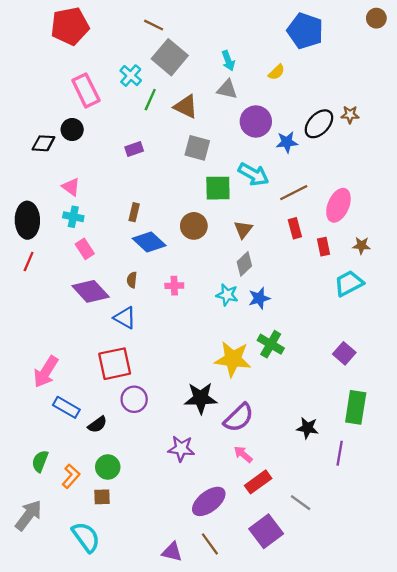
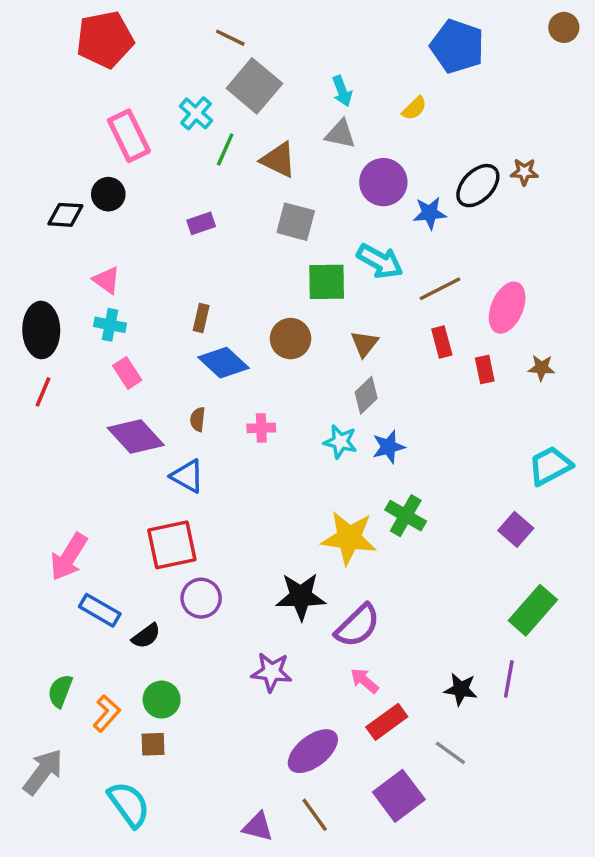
cyan trapezoid: (349, 283) -> (550, 466), moved
green rectangle: (356, 407) -> (533, 610), turned 32
black star: (307, 428) -> (461, 689), moved

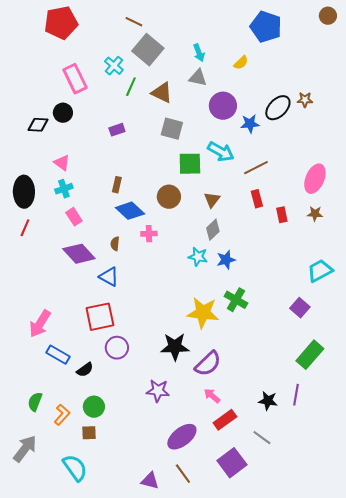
pink ellipse: (507, 308) -> (315, 179), moved
cyan cross: (110, 325) -> (64, 189), turned -30
pink cross: (261, 428) -> (149, 234), moved

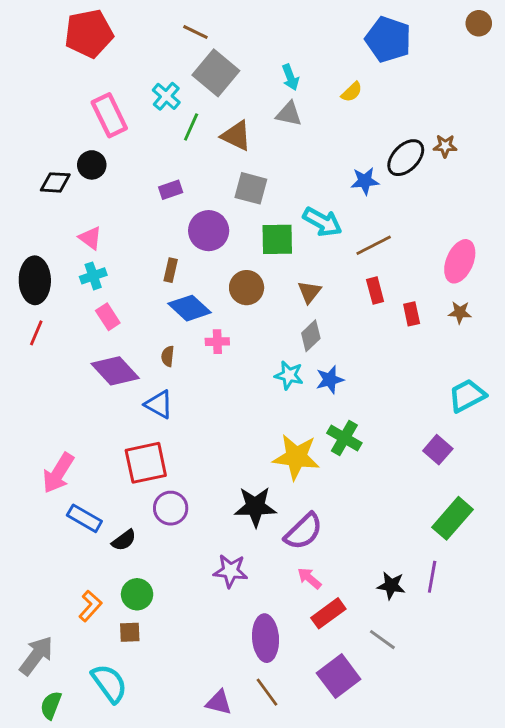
purple circle: (223, 106) -> (209, 231), moved
green semicircle: (35, 402) -> (51, 705), moved
purple ellipse: (182, 437) -> (266, 638), turned -56

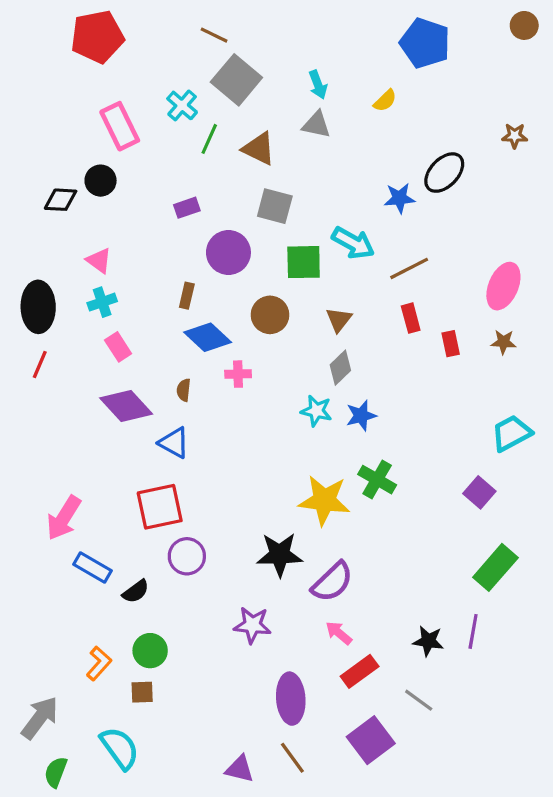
brown star: (445, 146) -> (515, 136), moved

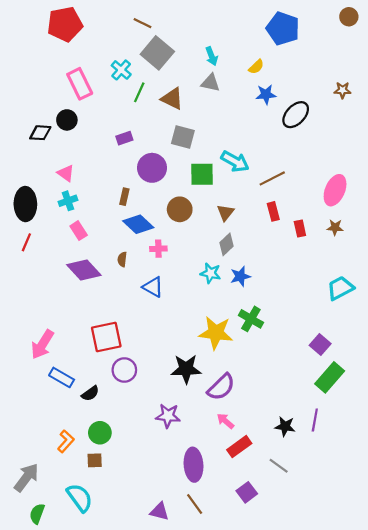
blue star: (399, 198) -> (266, 94), moved
blue triangle: (174, 443) -> (153, 287), moved
purple square: (479, 492) -> (320, 344), moved
purple square: (371, 740) -> (247, 492), size x0.7

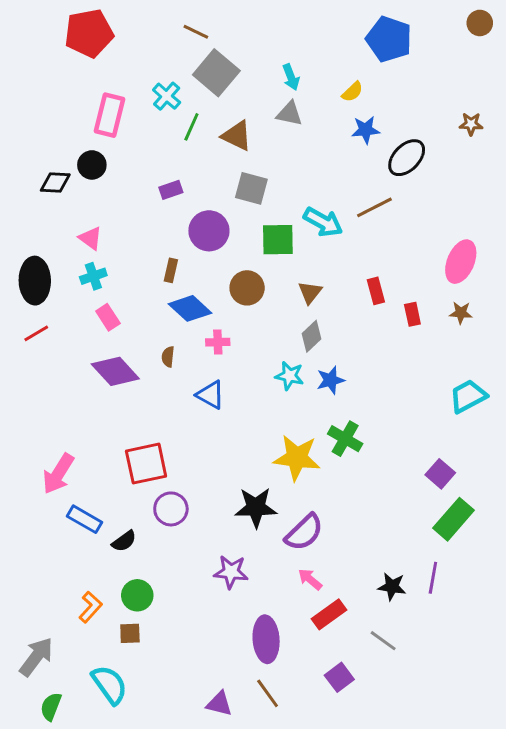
pink rectangle: (80, 84) -> (109, 115), turned 40
brown line: (272, 178) -> (374, 207), moved
red line: (26, 242) -> (36, 333), turned 36

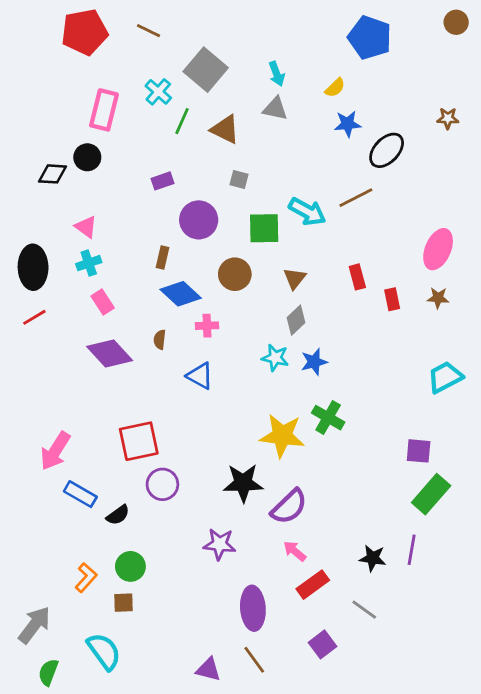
brown line: (196, 32) -> (149, 31), moved
gray square: (251, 188) -> (239, 180), size x0.6
purple square: (440, 474) -> (419, 451), turned -36

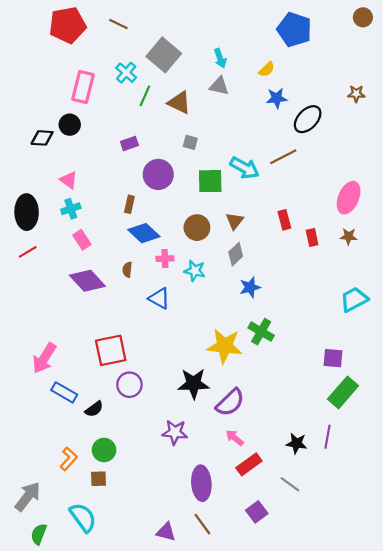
brown circle: (235, 274) -> (197, 228), moved
cyan star: (275, 358) -> (195, 271), moved

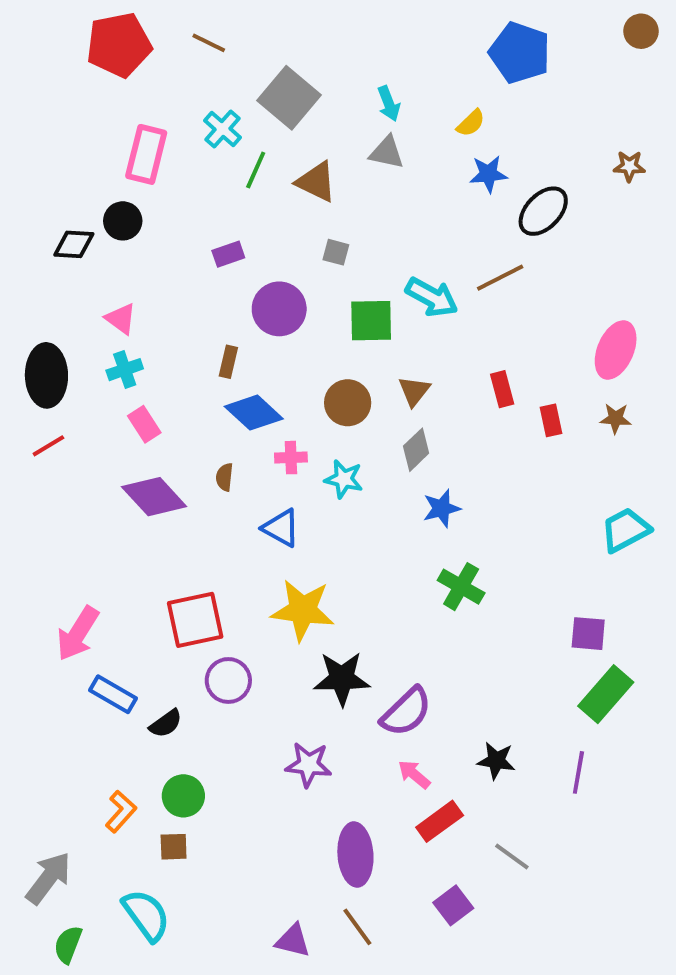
yellow star: (225, 346) -> (303, 610), moved
black star: (297, 443) -> (496, 761), moved

